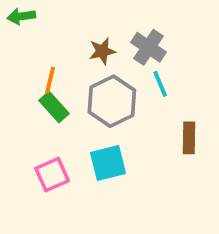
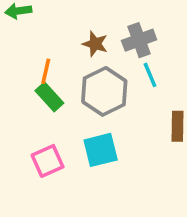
gray cross: (149, 47) -> (139, 40), turned 36
brown star: (102, 51) -> (95, 44), turned 30

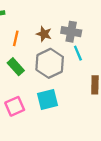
gray cross: (139, 40) -> (71, 32), turned 30
orange line: (46, 71) -> (16, 38), moved

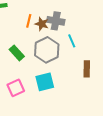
gray cross: (71, 32) -> (56, 21), moved
orange line: (16, 38) -> (29, 21), moved

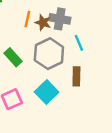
brown rectangle: (87, 69) -> (76, 76), moved
cyan square: (45, 82) -> (47, 92), turned -30

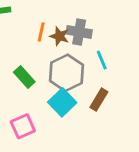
brown rectangle: (76, 76) -> (99, 100), turned 30
cyan square: (47, 92) -> (62, 102), moved

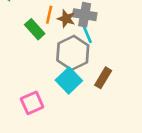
cyan line: (102, 60) -> (87, 34), moved
green rectangle: (24, 77) -> (35, 29), moved

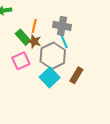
brown star: (66, 19) -> (34, 41), moved
pink square: (32, 103) -> (21, 61), moved

